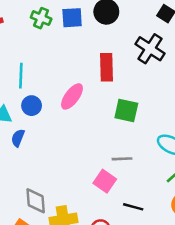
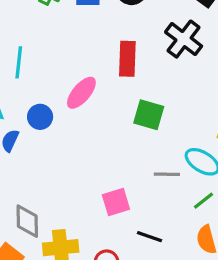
blue circle: (32, 106) -> (40, 117), moved
gray line: (122, 159) -> (167, 174), moved
pink square: (105, 181) -> (116, 202), turned 35

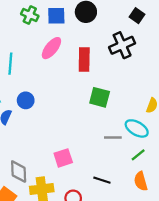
black cross: (184, 39) -> (122, 45), turned 30
pink ellipse: (81, 93) -> (51, 48), moved
pink square: (116, 202) -> (63, 158), moved

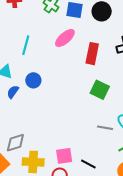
pink square: (63, 158) -> (64, 156), moved
gray diamond: (19, 172) -> (15, 143), turned 65

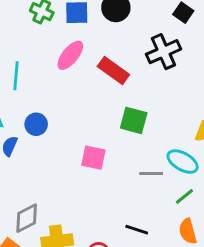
red rectangle: (92, 54) -> (113, 70), turned -55
pink square: (64, 156) -> (93, 158), moved, turned 30

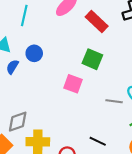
green square: (134, 120) -> (92, 59), moved

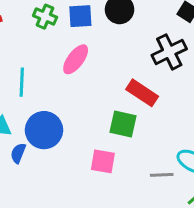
red rectangle: (97, 21) -> (142, 93), moved
blue circle: (34, 53) -> (44, 130), size x1.6

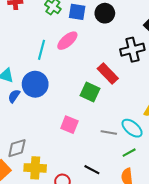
cyan line: (22, 82) -> (41, 50), moved
pink square: (103, 161) -> (69, 125), moved

